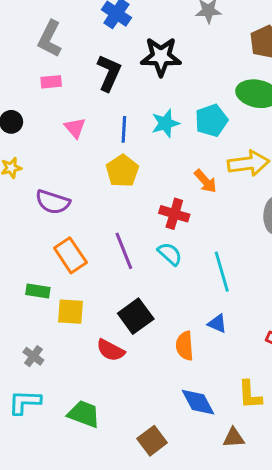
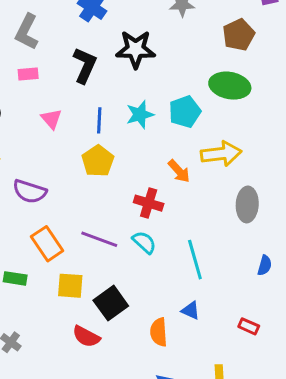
purple line: (124, 251) -> (99, 239), turned -48
yellow square: (70, 312) -> (70, 286), moved

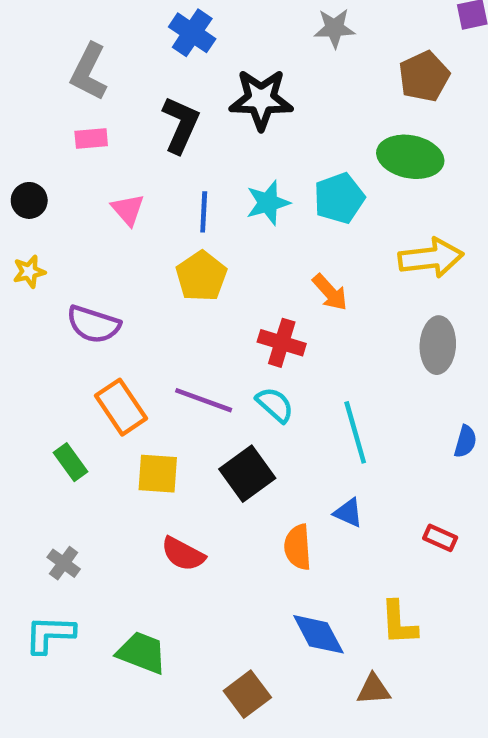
yellow arrow: (221, 154) -> (431, 258), moved
green rectangle: (15, 278) -> (70, 462), turned 45
black square: (111, 303) -> (247, 474), moved

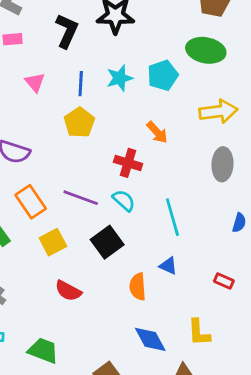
yellow square: (158, 474) -> (53, 242), turned -32

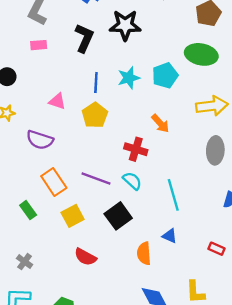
pink triangle: (35, 82) -> (57, 101), moved, turned -30

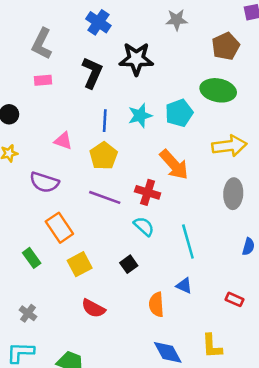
orange arrow: (160, 123) -> (174, 165), size x1.5
purple line: (96, 178) -> (105, 197), moved
black square: (118, 216) -> (129, 264), size x0.6

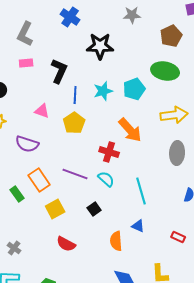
black L-shape: (92, 73) -> (59, 71), moved
purple line: (105, 197) -> (75, 174), moved
green rectangle: (32, 258) -> (17, 194), moved

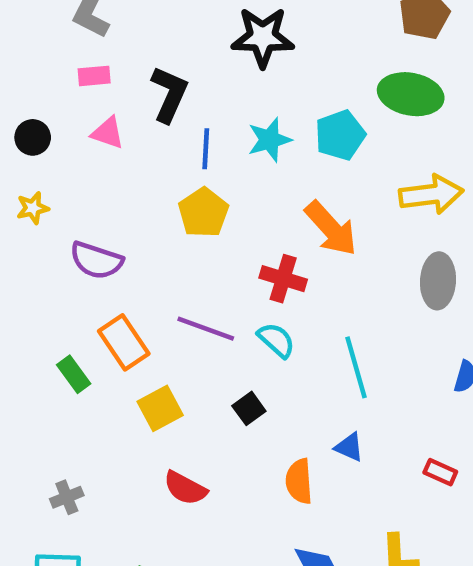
pink triangle: (42, 111) -> (108, 133), moved
gray cross: (14, 248) -> (67, 497), turned 32

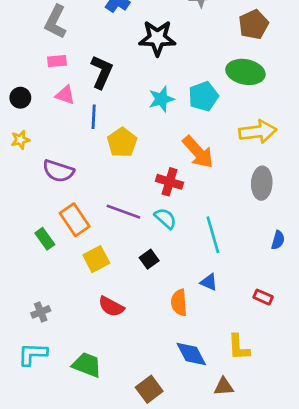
blue line: (206, 149) -> (94, 117), moved

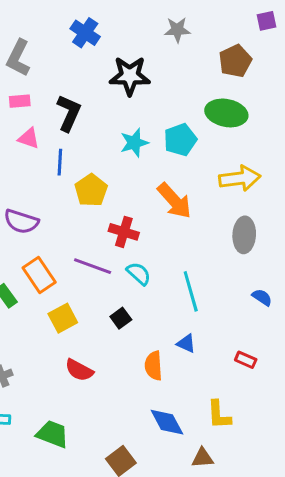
red cross: (170, 182) -> (124, 232), moved
blue semicircle: (278, 240) -> (262, 297), turned -72

